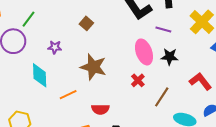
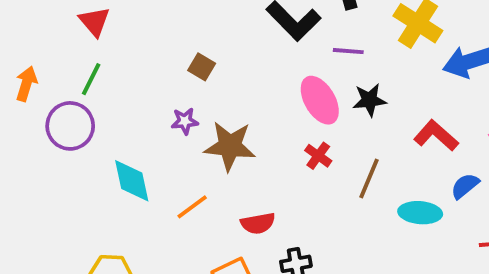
purple star: (55, 47) -> (185, 121), moved

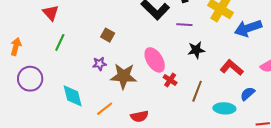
green line: (91, 79) -> (60, 42), moved
pink ellipse: (320, 100) -> (155, 60), moved
purple circle: (70, 126) -> (30, 79), moved

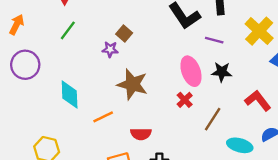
pink ellipse: (155, 60) -> (191, 71), moved
purple star: (100, 64) -> (110, 49), moved

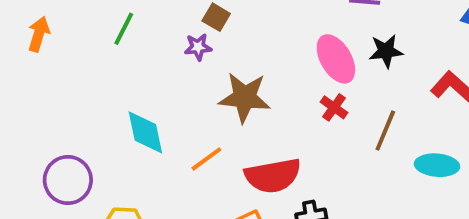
purple circle: (25, 65) -> (68, 180), moved
red semicircle: (141, 134) -> (273, 176), size x1.6

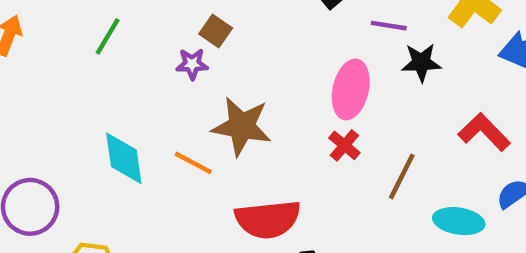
black star: (386, 51) -> (421, 63), moved
pink ellipse: (336, 59) -> (351, 89), turned 39
orange line: (206, 159) -> (193, 163), moved, turned 60

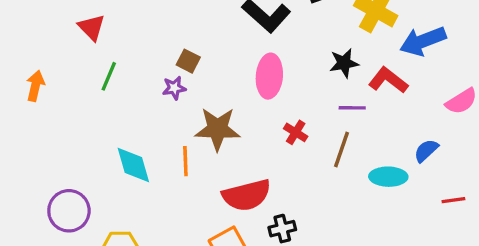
purple line: (389, 26) -> (352, 108), moved
pink ellipse: (351, 89) -> (269, 76), moved
red L-shape: (484, 132) -> (388, 80), moved
orange line: (193, 163) -> (185, 161), turned 68

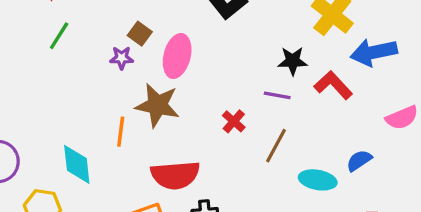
pink ellipse: (269, 76) -> (177, 56), moved
purple line: (352, 108) -> (277, 95), moved
cyan diamond: (133, 165) -> (77, 164), moved

